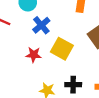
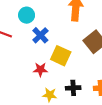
red star: (34, 55) -> (40, 70), moved

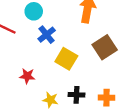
red star: (40, 70) -> (27, 76), moved

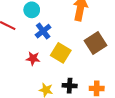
red star: (27, 76) -> (33, 58), moved

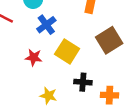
black cross: (70, 86) -> (83, 82), moved

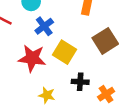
red star: (34, 57) -> (32, 58), size x1.6
orange cross: (109, 95) -> (106, 94), turned -35

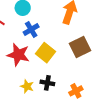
black cross: (80, 82) -> (47, 83), moved

